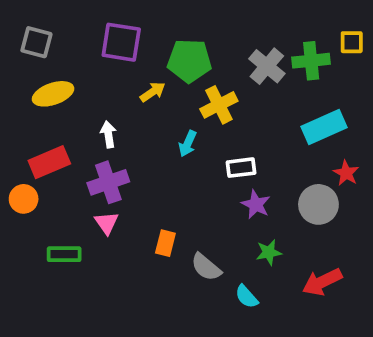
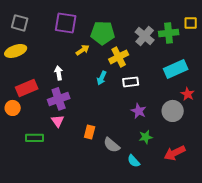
yellow ellipse: (53, 94) -> (16, 51), moved
white rectangle: (241, 168) -> (131, 82), moved

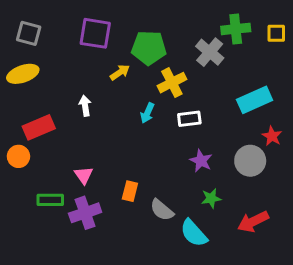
green cross: (169, 33) -> (236, 29), moved
purple cross: (59, 99) -> (85, 213), moved
cyan semicircle: (134, 161) -> (194, 233), size x1.5

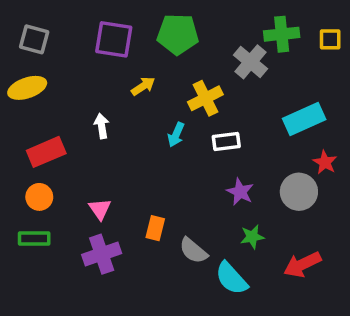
green pentagon: (149, 48) -> (178, 34), moved
orange circle: (18, 156) -> (39, 197), moved
green rectangle: (50, 200) -> (34, 238), moved

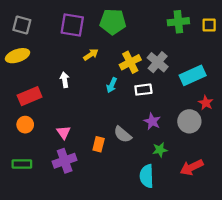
gray cross: (250, 62) -> (158, 62), moved
green rectangle: (34, 238) -> (22, 164), moved
gray semicircle: (193, 251) -> (123, 134), moved
cyan semicircle: (231, 278) -> (147, 176), turned 40

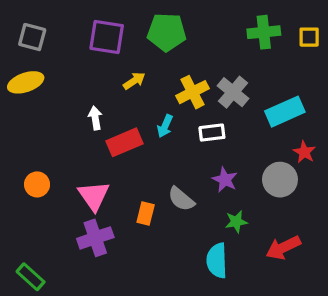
red rectangle: (30, 96) -> (124, 142), moved
pink triangle: (63, 132) -> (94, 196), size x1.5
green rectangle: (22, 164) -> (31, 277), moved, turned 42

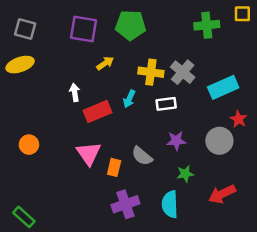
yellow square: (309, 37) -> (242, 14), moved
yellow cross: (193, 92) -> (151, 72), turned 35
purple star: (225, 180) -> (176, 141), turned -30
pink triangle: (94, 196) -> (89, 153), moved
purple cross: (95, 238) -> (125, 204), moved

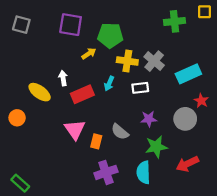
green pentagon: (131, 25) -> (110, 35), moved
yellow ellipse: (20, 65) -> (40, 92), moved, turned 55
orange circle: (29, 145) -> (17, 118), moved
green star: (185, 174) -> (156, 147), size x1.5

